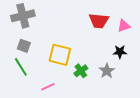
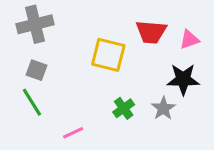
black star: (120, 52) -> (183, 79), size x1.5
yellow square: (60, 55) -> (108, 55), moved

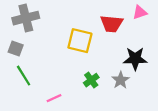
pink triangle: (189, 40) -> (140, 12), moved
gray square: (36, 70) -> (16, 49), moved

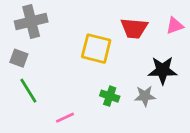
pink triangle: (140, 12) -> (175, 26), moved
green cross: (91, 80) -> (110, 96), turned -35
gray star: (121, 80) -> (145, 96), turned 30

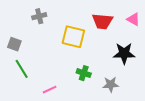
gray cross: (31, 22) -> (39, 16), moved, size x0.6
pink triangle: (175, 26) -> (133, 19), turned 48
gray star: (145, 96) -> (111, 84), moved

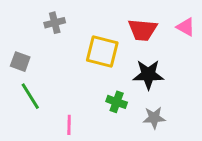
black star: (124, 53) -> (148, 75), moved
pink line: (50, 90) -> (69, 125), turned -64

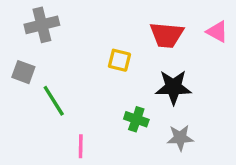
gray cross: (55, 23) -> (42, 25), moved, size x1.4
yellow square: (102, 51) -> (119, 60), size x0.6
green line: (30, 96) -> (54, 101), moved

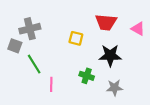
gray cross: (42, 25) -> (30, 29), moved
pink triangle: (217, 32) -> (138, 29), moved
pink line: (81, 146) -> (51, 84), moved

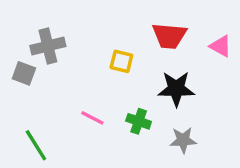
green line: (34, 64) -> (36, 145), moved
pink line: (51, 84) -> (92, 118), moved, turned -64

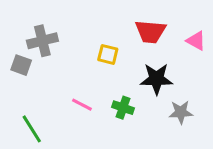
gray star: (183, 140) -> (181, 112), moved

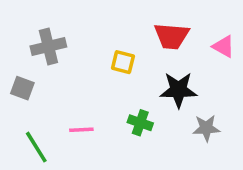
gray square: (21, 65) -> (22, 88), moved
pink line: (82, 105) -> (81, 130), moved, turned -30

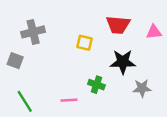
pink triangle: (224, 46) -> (154, 32), turned -35
pink line: (81, 130) -> (69, 100), moved

